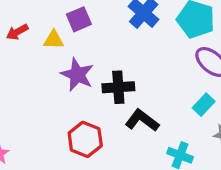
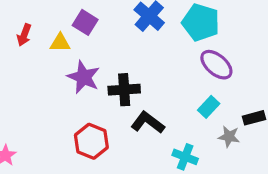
purple square: (79, 19) -> (85, 22), turned -35
red arrow: (17, 32) -> (24, 35), turned -40

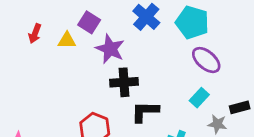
purple star: (84, 77) -> (110, 49), moved
black L-shape: (148, 123) -> (145, 112), turned -36

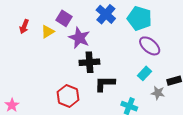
yellow triangle: (67, 41) -> (48, 32), turned -32

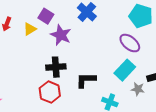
cyan pentagon: (139, 18) -> (141, 16), moved
black cross: (89, 62) -> (56, 67), moved
cyan rectangle: (145, 73) -> (125, 70), size x1.5

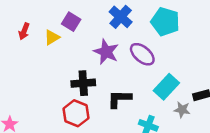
cyan pentagon: (141, 16) -> (165, 22), moved
purple star: (61, 35) -> (106, 52), moved
purple ellipse: (130, 43) -> (142, 54), moved

